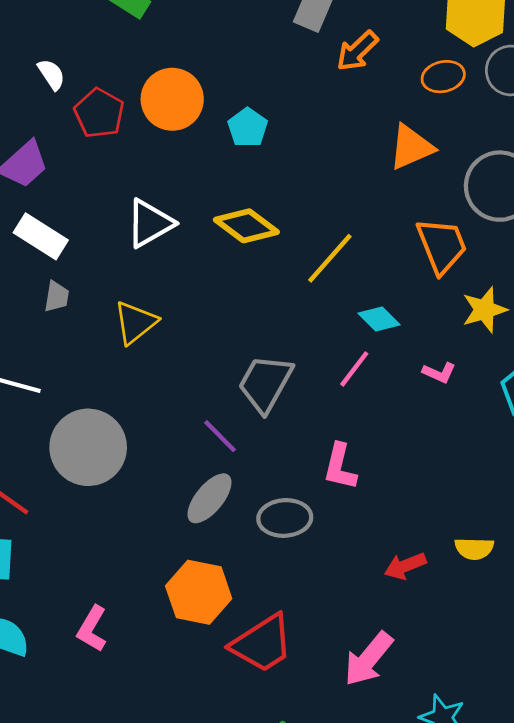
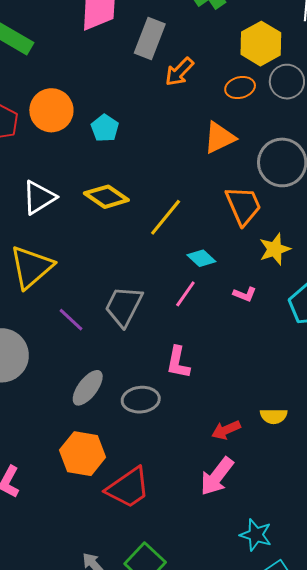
yellow triangle: (135, 323) -> (31, 267), size x1.4
purple line: (220, 436) -> (71, 320), moved
pink arrow: (368, 659) -> (217, 476), moved

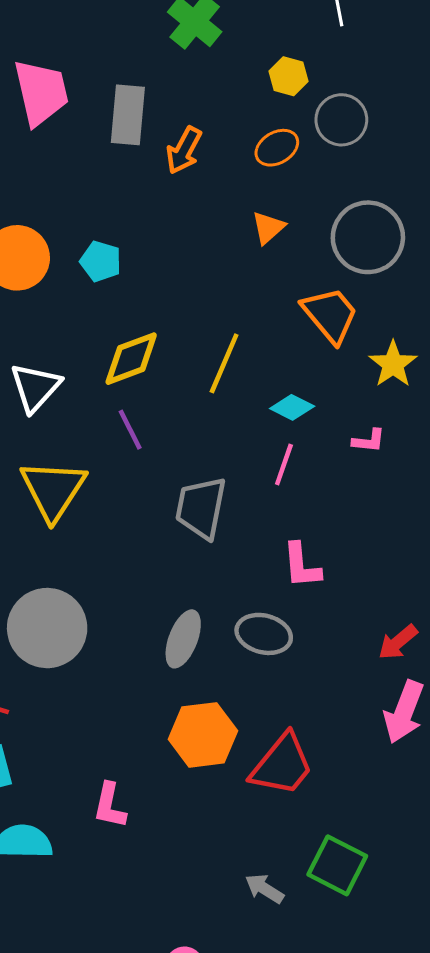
yellow hexagon: (261, 44) -> (289, 76), size x0.6
orange triangle: (219, 138) -> (268, 228), size x0.7
yellow diamond: (106, 197) -> (131, 359), turned -39
purple line: (71, 320) -> (130, 430), moved, turned 36
gray ellipse: (141, 400) -> (264, 634), turned 36

